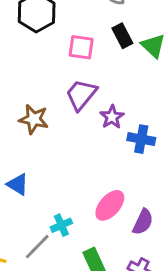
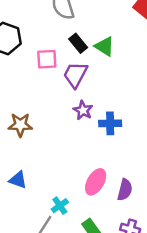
purple trapezoid: (81, 95) -> (75, 75), moved

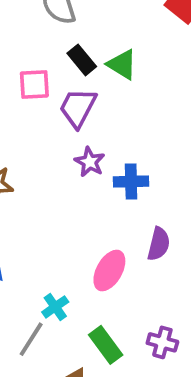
purple semicircle: (125, 190) -> (159, 244), moved

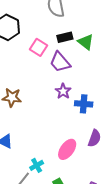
black rectangle: (82, 60) -> (65, 37), turned -70
pink square: (34, 85) -> (39, 47), turned 30
purple trapezoid: (78, 108) -> (60, 62), turned -75

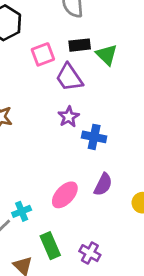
pink square: (39, 47) -> (43, 54), turned 30

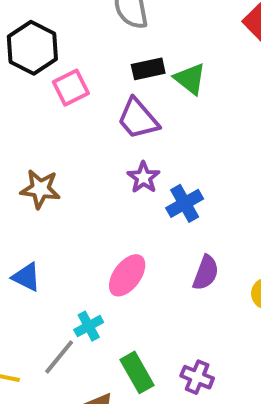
pink square: (43, 54) -> (71, 88), moved
blue cross: (94, 137) -> (185, 203), turned -35
pink ellipse: (65, 195) -> (127, 275), moved

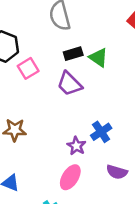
purple star: (143, 177) -> (76, 146), moved
purple semicircle: (206, 273) -> (117, 172), turned 90

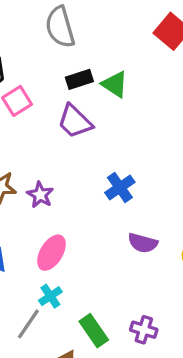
purple star: (76, 146) -> (40, 195), moved
pink ellipse: (70, 177) -> (51, 253), moved

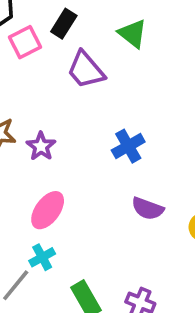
black rectangle: (79, 79) -> (64, 24), moved, turned -45

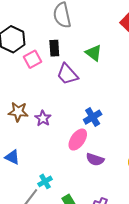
black rectangle: (64, 24) -> (54, 48), turned -35
purple semicircle: (148, 209) -> (95, 159), moved
pink ellipse: (48, 210) -> (78, 140), moved

